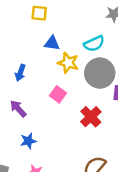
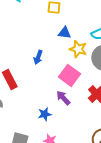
pink square: (58, 94) -> (70, 75), size x1.5
purple arrow: (18, 109) -> (63, 98), moved

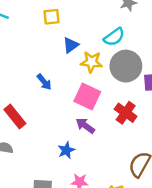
blue triangle: (65, 33) -> (71, 45), turned -32
blue arrow: (38, 57) -> (44, 82), turned -48

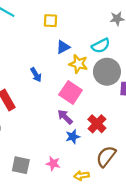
red cross: (126, 113) -> (97, 124), moved
blue star: (66, 150) -> (73, 137), moved

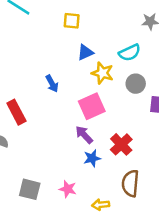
gray circle: (107, 72) -> (136, 84), size x0.6
pink square: (71, 92) -> (92, 106), turned 30
brown semicircle: (106, 156) -> (130, 183), turned -35

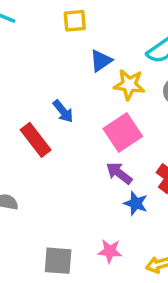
red rectangle: (16, 112) -> (36, 140), moved
blue star: (92, 158) -> (136, 203), turned -30

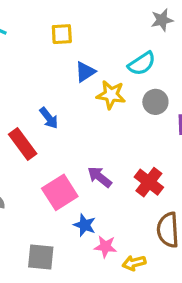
pink square: (123, 133) -> (60, 192), moved
blue star: (136, 203) -> (85, 225), moved
pink star: (110, 251) -> (105, 247), moved

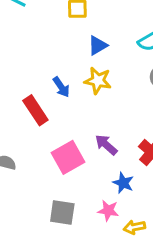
yellow star: (111, 95) -> (98, 81), moved
blue star: (85, 225) -> (123, 183), moved
gray square: (41, 257) -> (62, 212), moved

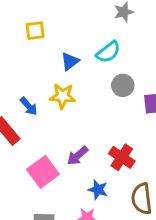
blue triangle: (98, 45) -> (70, 61), moved
purple arrow: (106, 145) -> (78, 156), turned -75

